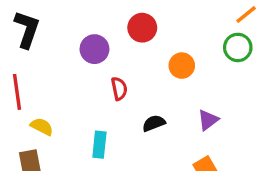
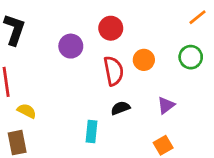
green circle: (238, 47) -> (191, 57), moved
red semicircle: (119, 89) -> (114, 71), moved, size x1.5
cyan rectangle: (99, 145) -> (91, 132), moved

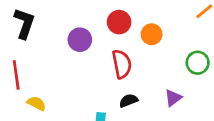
green circle: (191, 57) -> (198, 63), moved
orange circle: (144, 60) -> (152, 34), moved

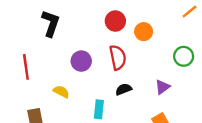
black L-shape: (24, 23) -> (51, 23), moved
purple circle: (80, 40) -> (81, 61), moved
yellow semicircle: (37, 103) -> (61, 92), moved

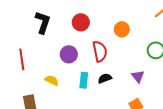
red circle: (115, 21) -> (81, 22), moved
purple triangle: (162, 87) -> (138, 76), turned -32
cyan rectangle: (99, 109) -> (84, 80), moved

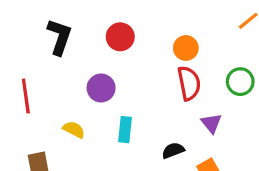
red semicircle: (100, 51) -> (189, 83), moved
black semicircle: (105, 78) -> (173, 150), moved

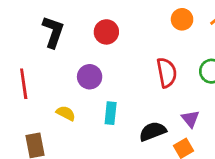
orange circle: (186, 48) -> (182, 19), moved
purple triangle: (211, 123) -> (190, 119), moved
black semicircle: (173, 150) -> (153, 131), size x1.4

